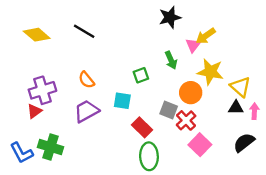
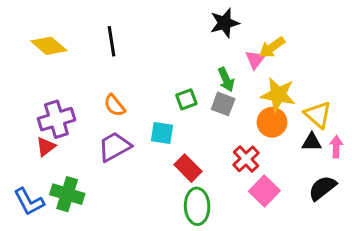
black line: (84, 31) -> (112, 41), turned 50
orange circle: (191, 93) -> (272, 122), moved
gray square: (169, 110) -> (223, 104), moved

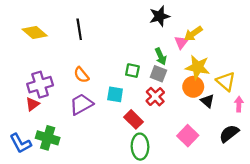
green square: (186, 99) -> (132, 71), turned 32
black triangle: (312, 142) -> (207, 101), moved, turned 40
red cross: (246, 159) -> (155, 97), moved

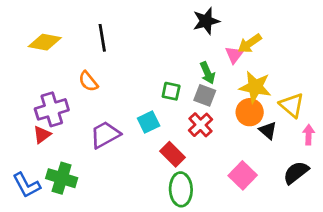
yellow diamond: (35, 32) -> (45, 42), turned -30
orange semicircle: (81, 75) -> (88, 81), moved
cyan square: (115, 94) -> (149, 122), turned -35

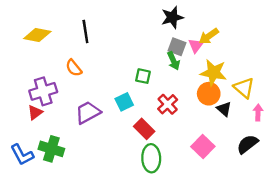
gray square: (205, 95) -> (177, 47), moved

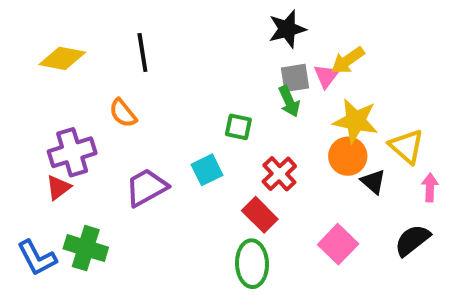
gray square: (177, 47) -> (295, 78), turned -30
red rectangle: (144, 129) -> (260, 215), moved

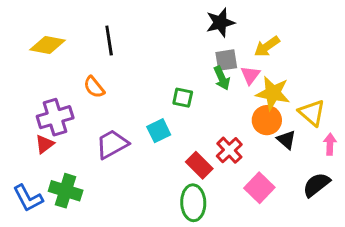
pink triangle: (326, 76) -> (250, 75), moved
red cross: (279, 174) -> (229, 150), moved

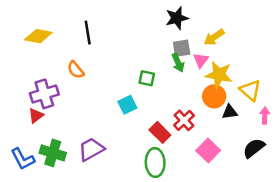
black triangle: (286, 140) -> (230, 112), turned -49
purple trapezoid: (112, 144) -> (91, 149), moved

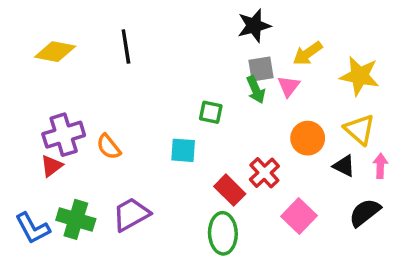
orange semicircle: (76, 70) -> (109, 147), moved
yellow star: (219, 75) -> (360, 76), moved
cyan square: (127, 105) -> (183, 150), turned 30
black triangle: (230, 112) -> (344, 166), moved, turned 35

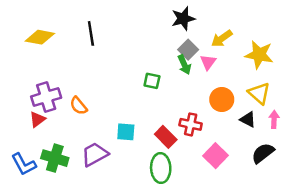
gray square: (261, 69) -> (188, 50), turned -36
cyan square: (183, 150) -> (126, 132), moved
red cross: (264, 173) -> (191, 124), turned -35

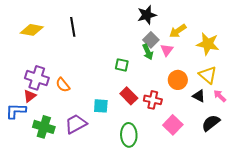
purple cross: (46, 97) -> (37, 78), turned 35
pink arrow: (274, 119) -> (220, 96), turned -48
red rectangle: (166, 137) -> (129, 96), moved
blue L-shape: (24, 164) -> (16, 111), moved, turned 120

